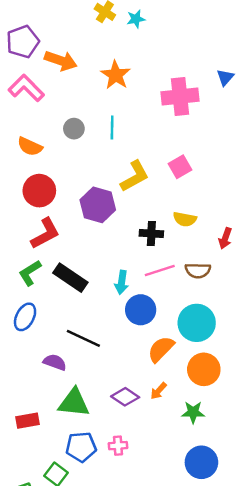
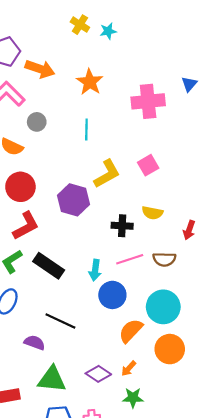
gray circle: (74, 129) -> (37, 122), moved
green star: (193, 412) -> (133, 398), moved

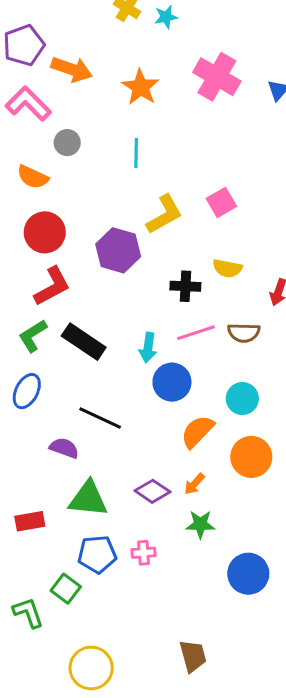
pink cross: (148, 101) -> (217, 77), moved, turned 36
cyan circle: (163, 307) -> (242, 399), size x0.7

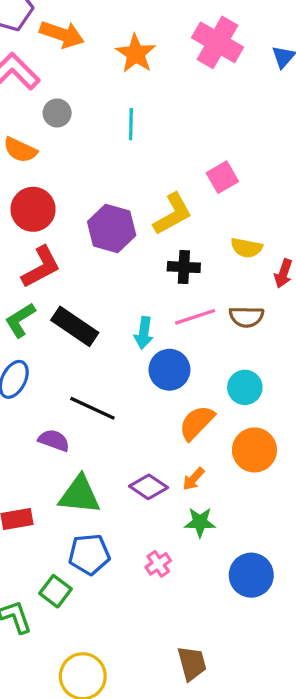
yellow L-shape: (164, 214) -> (173, 214), moved
yellow semicircle: (227, 268) -> (246, 248), moved
pink cross: (144, 553) -> (158, 564), moved, turned -30

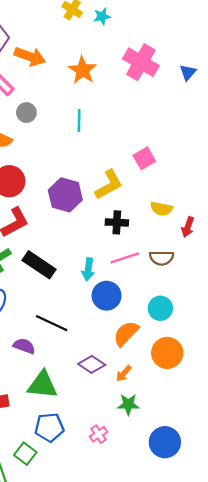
purple diamond: (149, 487) -> (92, 364), moved

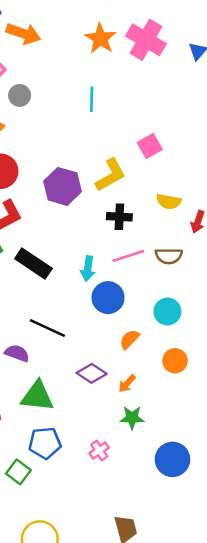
orange star: (83, 70) -> (100, 39), moved
cyan line: (79, 121) -> (92, 99), moved
orange semicircle: (126, 333) -> (130, 339), size x0.7
orange circle: (167, 353) -> (175, 361), size x0.7

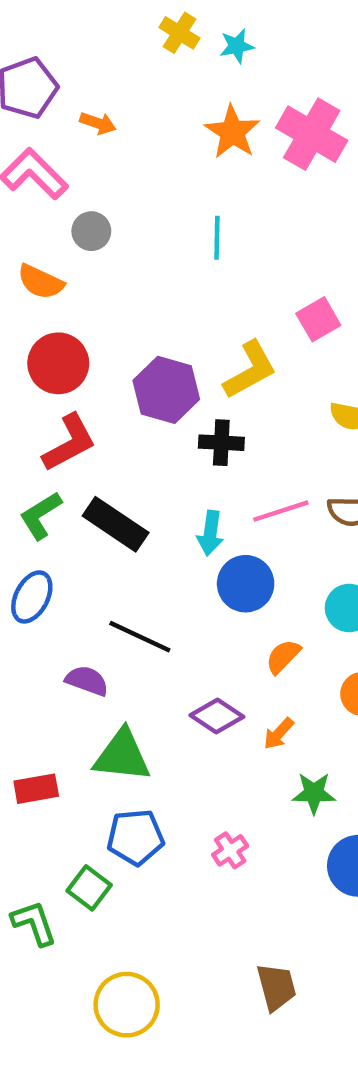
orange arrow: (23, 34) -> (98, 123), size x0.6
black cross: (119, 217) -> (221, 443), moved
green star: (132, 418) -> (314, 793), moved

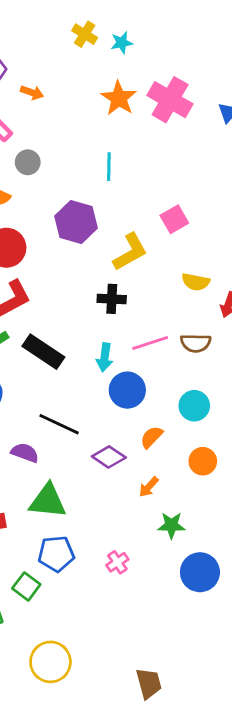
purple hexagon: (166, 390) -> (76, 222), moved
purple diamond: (217, 716) -> (109, 457), moved
brown trapezoid: (276, 987) -> (149, 683), moved

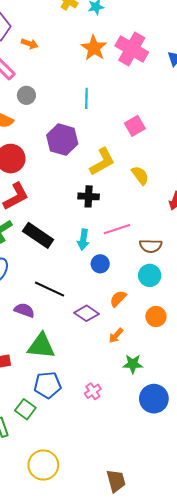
pink square: (174, 219) -> (135, 126), moved
yellow semicircle: (196, 282) -> (140, 175), moved, turned -138
brown semicircle: (196, 343) -> (151, 246), moved
blue circle: (127, 390) -> (100, 264), size x0.7

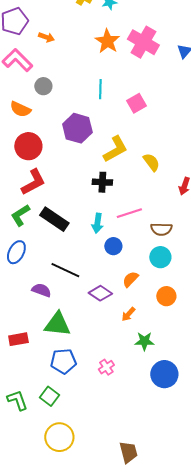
pink square: (135, 126) -> (136, 103), moved
green square: (25, 409) -> (49, 396), moved

